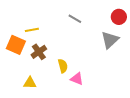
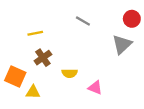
orange square: (16, 45) -> (15, 77), moved
yellow semicircle: (63, 66) -> (70, 73), turned 104
pink triangle: (77, 79) -> (95, 88), moved

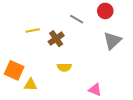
red circle: (132, 19) -> (105, 11), moved
brown cross: (43, 58) -> (56, 39), moved
pink triangle: (95, 88) -> (95, 90), moved

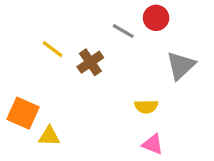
red circle: (105, 11) -> (156, 18), moved
yellow line: (33, 30) -> (53, 49), turned 48
yellow semicircle: (64, 67) -> (146, 107), moved

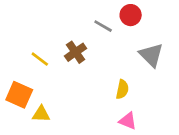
yellow line: (53, 49) -> (40, 59), moved
gray triangle: (181, 65) -> (151, 55), turned -32
yellow semicircle: (146, 107) -> (122, 89), turned -78

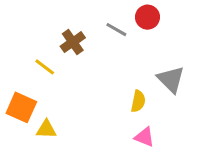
brown cross: (76, 52) -> (73, 42), moved
gray triangle: (151, 55) -> (171, 79), moved

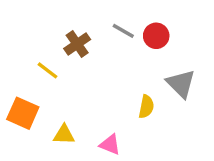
red circle: (148, 17) -> (156, 36), moved
yellow triangle: (46, 129) -> (64, 135), moved
pink triangle: (144, 137) -> (110, 145), moved

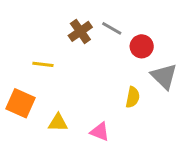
red circle: (156, 36) -> (142, 46), moved
brown cross: (77, 44) -> (80, 31), moved
yellow line: (47, 70) -> (43, 64), turned -30

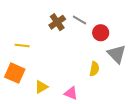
yellow line: (43, 64) -> (22, 45), moved
yellow triangle: (58, 123) -> (41, 87), turned -32

